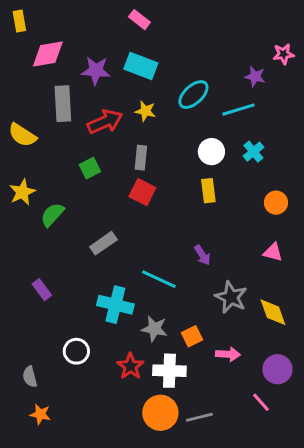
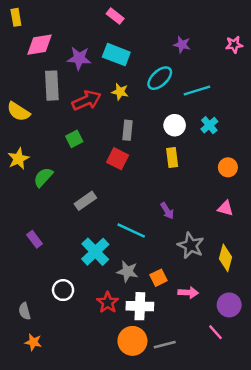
purple star: (255, 77) -> (182, 45), moved
gray rectangle: (141, 158) -> (127, 130), moved
cyan cross: (115, 305) -> (95, 252), turned 32
yellow diamond: (273, 312) -> (225, 258), turned 35

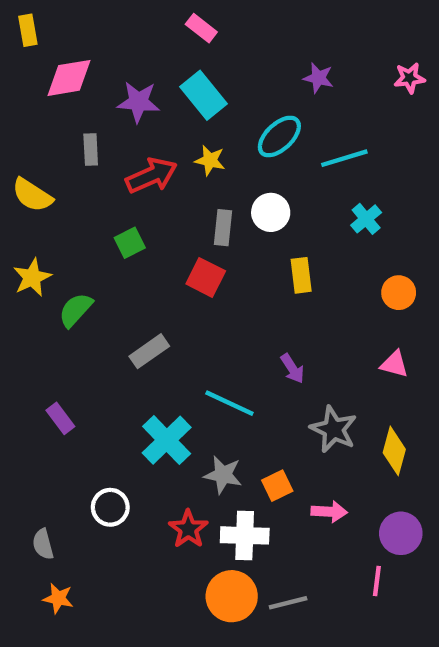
cyan rectangle: (116, 55) -> (203, 95), turned 30
gray rectangle: (52, 86) -> (91, 150), size x0.6
white circle: (175, 125) -> (271, 212), moved
pink line: (216, 332) -> (377, 581), turned 49

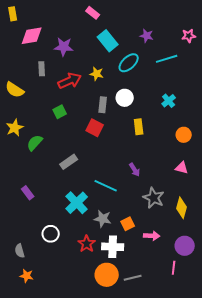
cyan rectangle: (203, 95) -> (108, 41), moved
cyan line: (344, 158) -> (167, 59), moved

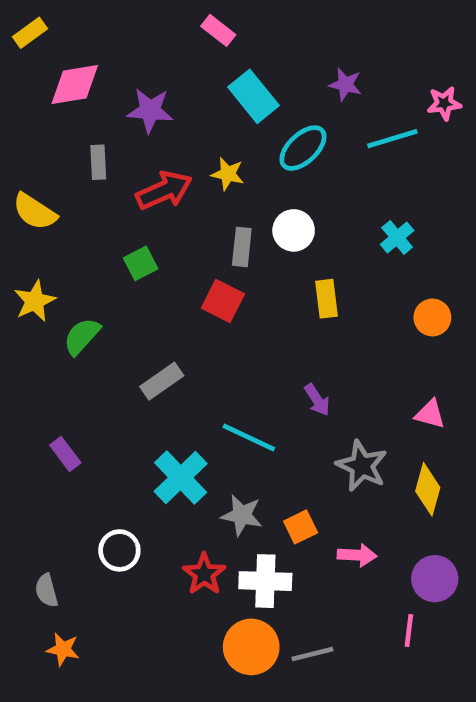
yellow rectangle: (13, 14) -> (30, 33), turned 64
pink star: (189, 36) -> (444, 103), moved
pink triangle: (182, 168) -> (430, 414), moved

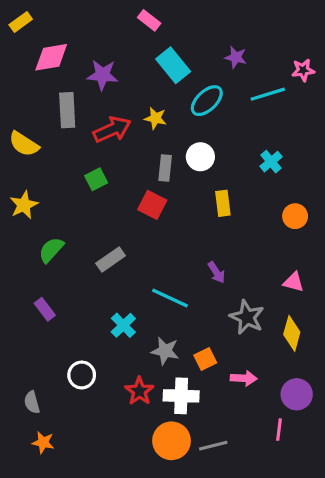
gray rectangle: (98, 162) -> (67, 110), size x1.5
green semicircle: (82, 336) -> (51, 250), moved
cyan cross: (181, 478) -> (123, 325), size x0.7

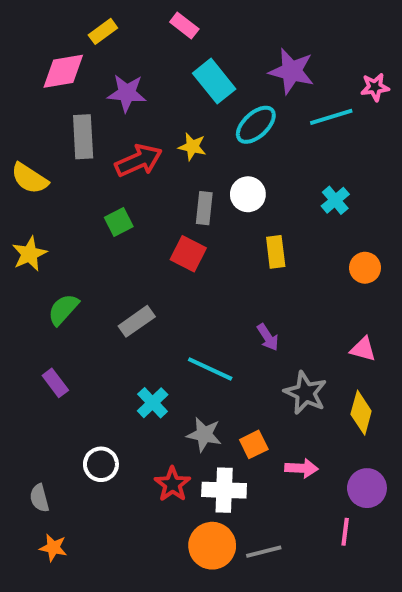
yellow rectangle: (21, 22) -> (103, 31), moved
purple star: (236, 57) -> (292, 71), size x1.6

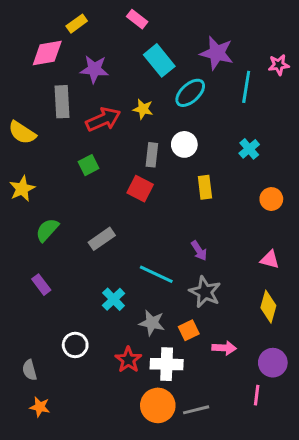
cyan line: (331, 117) -> (246, 87), turned -64
gray star: (305, 393) -> (205, 292), moved

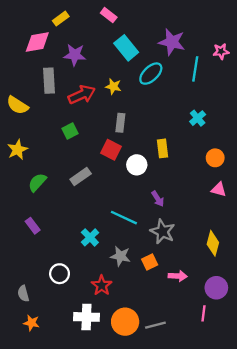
white circle: (184, 144) -> (137, 165), moved
gray rectangle: (102, 239) -> (81, 177), moved
pink triangle: (270, 259) -> (219, 189), moved
white cross: (167, 364) -> (86, 317), moved

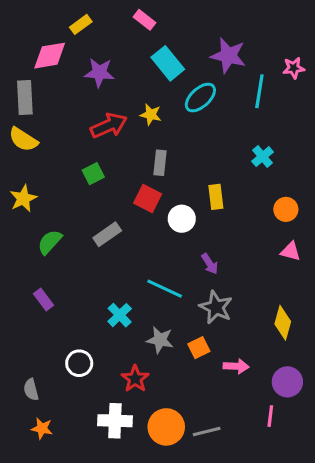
gray rectangle: (49, 81) -> (25, 97), moved

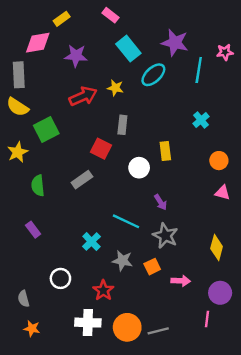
green square: (93, 174) -> (46, 130), moved, size x1.5
red square: (148, 198) -> (101, 149), moved
green semicircle: (50, 242) -> (38, 186), turned -48

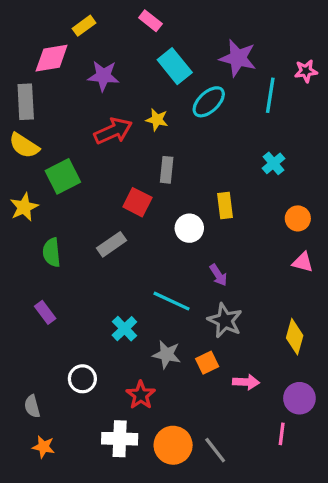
gray line: (158, 331) -> (215, 450), turned 66

